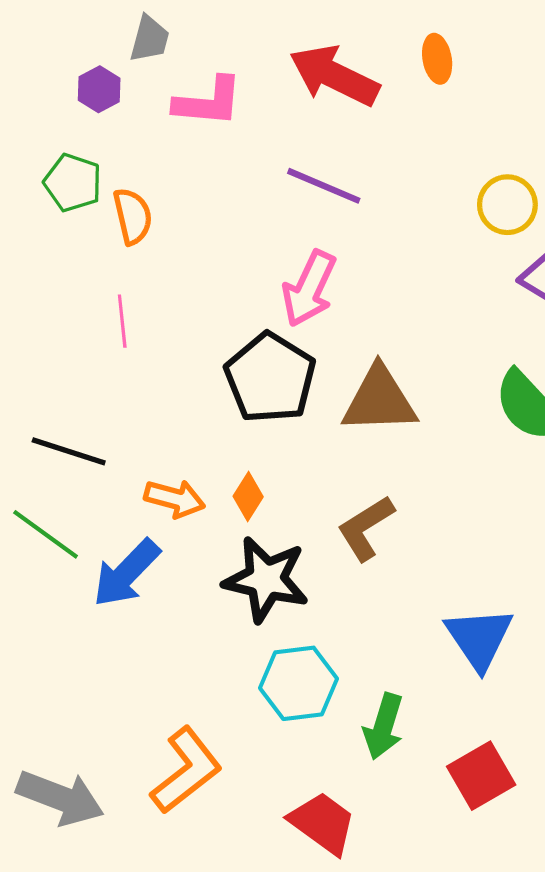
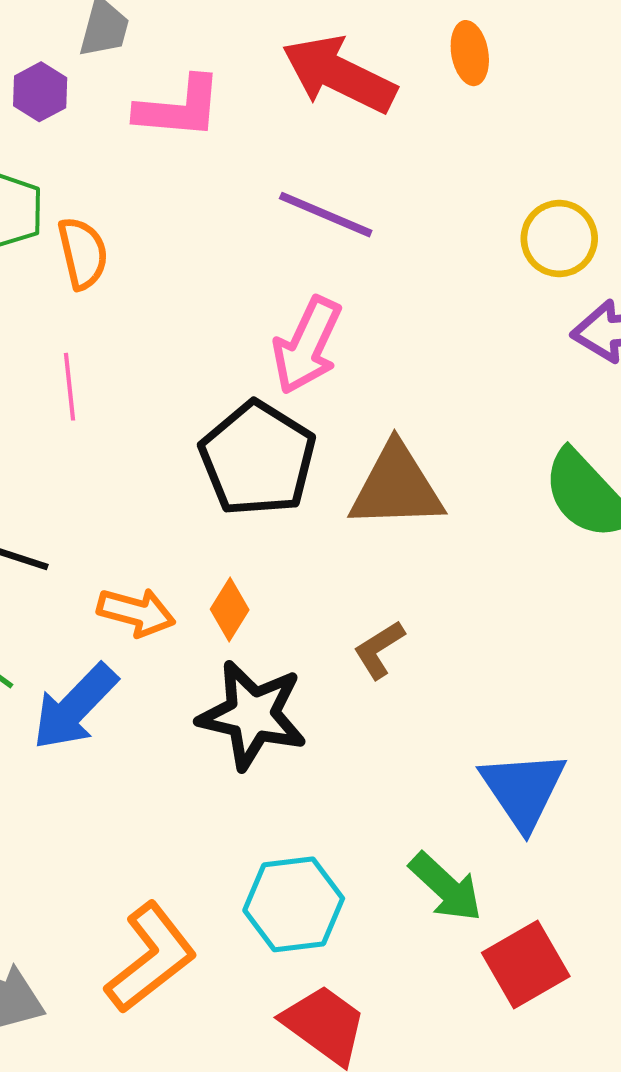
brown L-shape: (366, 528) -> (379, 650), size x0.7
cyan hexagon: (299, 683) -> (294, 904), moved
green arrow: (384, 726) -> (446, 887), moved, turned -64

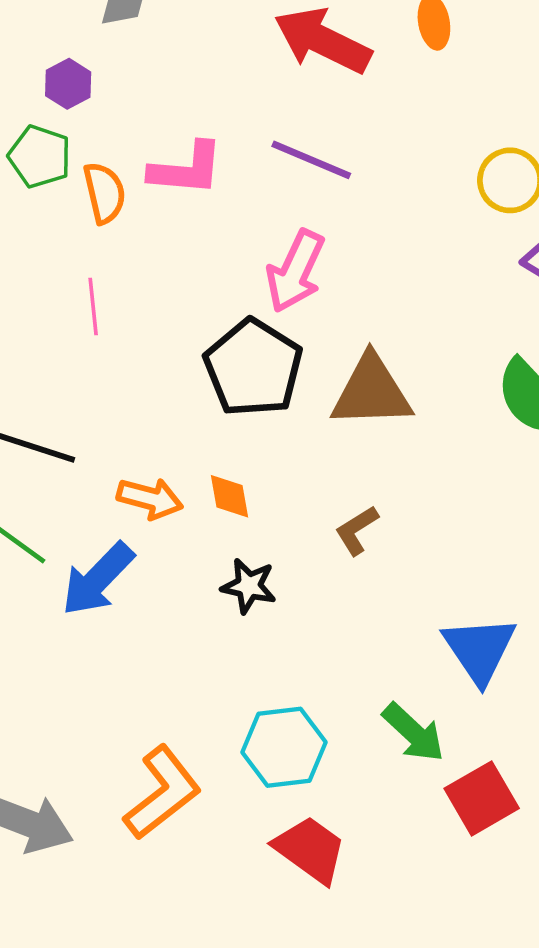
purple hexagon: (40, 92) -> (68, 84), moved
pink L-shape: (179, 108) -> (186, 169), moved
orange diamond: (230, 610) -> (229, 496), turned -42
black star: (252, 715) -> (249, 586), size x0.6

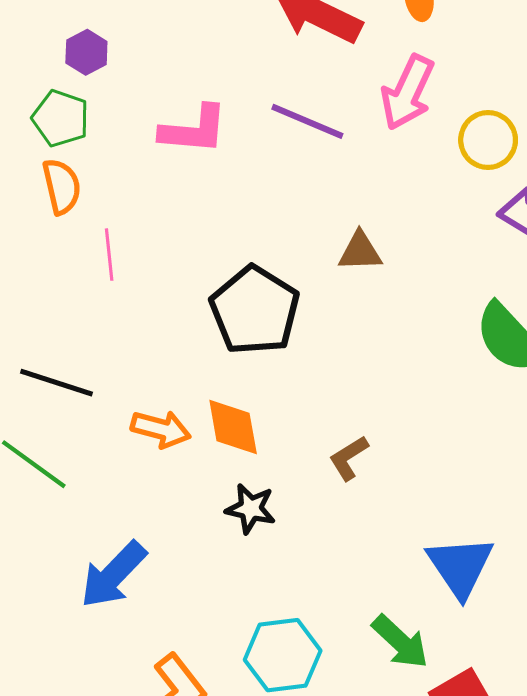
orange semicircle: (104, 193) -> (62, 186), moved
pink arrow: (295, 271) -> (408, 93), moved
brown triangle: (371, 392) -> (360, 251), moved, size x0.6
orange diamond: (229, 496) -> (233, 427), size x1.4
blue arrow: (98, 579) -> (113, 575), moved

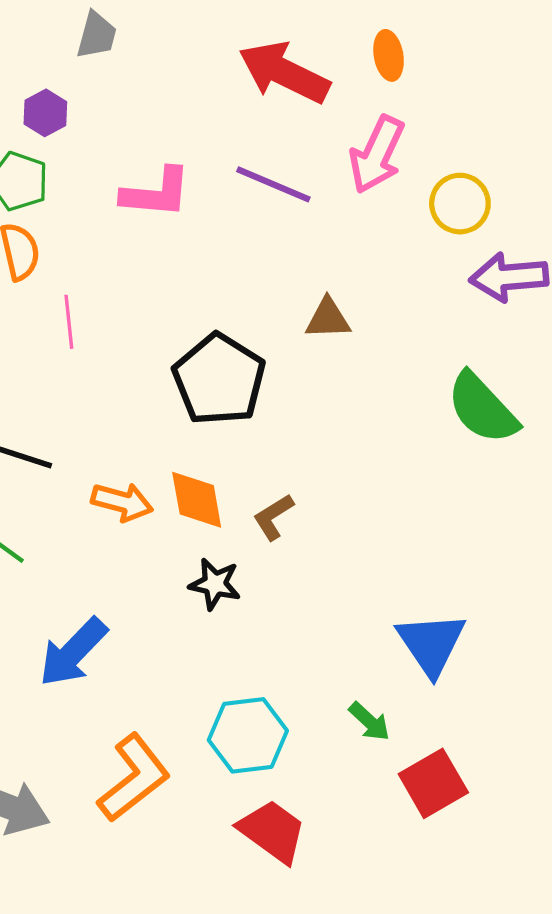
brown L-shape: (349, 458) -> (273, 517), moved
green arrow: (400, 642) -> (369, 721), size x0.7

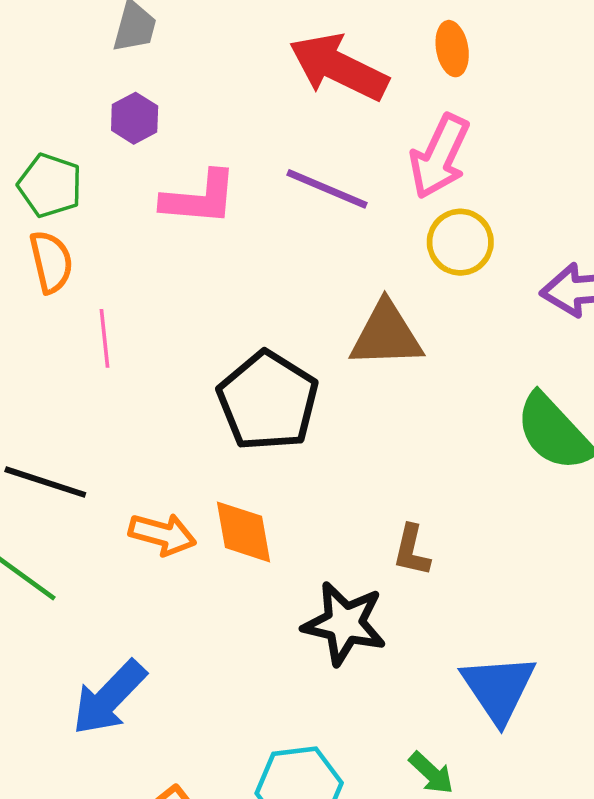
purple hexagon: (45, 113) -> (135, 118), moved
yellow circle: (460, 204) -> (460, 242), moved
brown triangle: (328, 319) -> (386, 335), size x1.5
brown L-shape: (273, 517) -> (412, 550), moved, turned -45
black star: (215, 584) -> (344, 623), moved, size x1.5

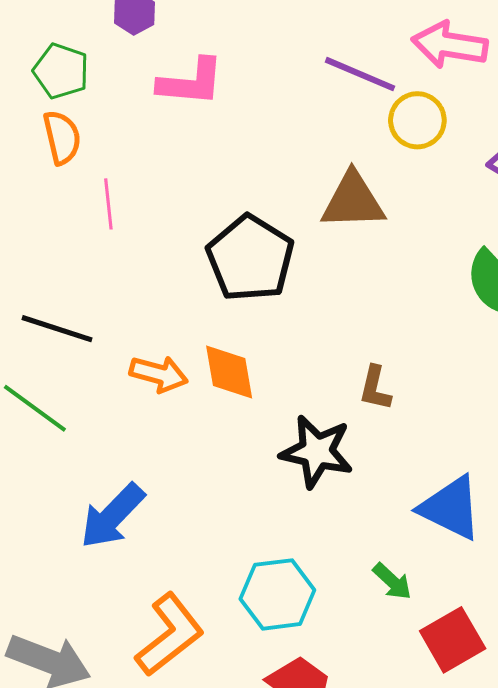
pink arrow: (439, 156) -> (450, 45), moved, turned 74
purple line: (327, 189) -> (360, 74), moved
blue triangle: (499, 688) -> (451, 508), turned -30

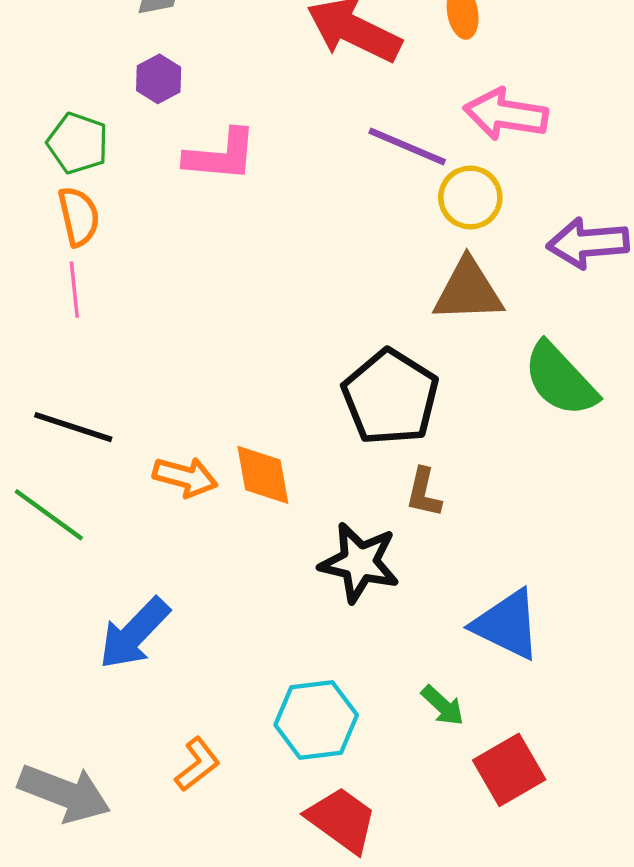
brown triangle: (353, 201) -> (468, 291), moved
pink line: (108, 204) -> (74, 290), moved
black pentagon: (250, 258) -> (390, 397), moved
orange L-shape: (170, 635) -> (197, 764), size x0.6

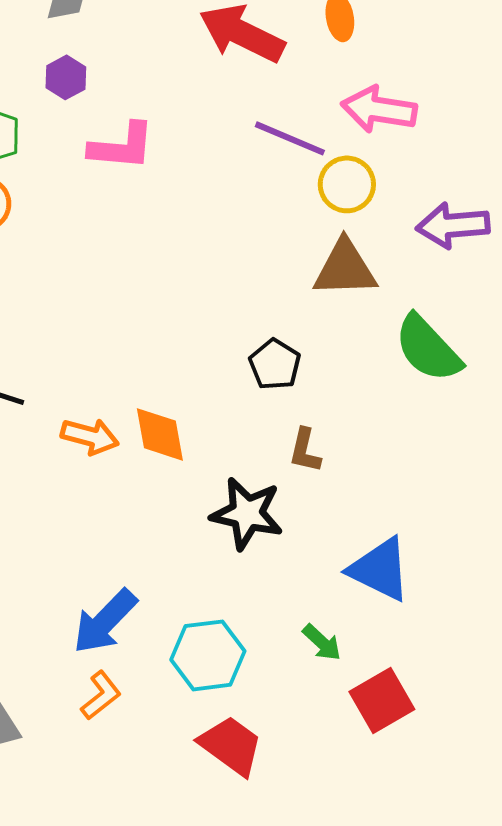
black pentagon: (390, 397) -> (275, 364), size x0.6
blue arrow: (134, 633) -> (105, 621), moved

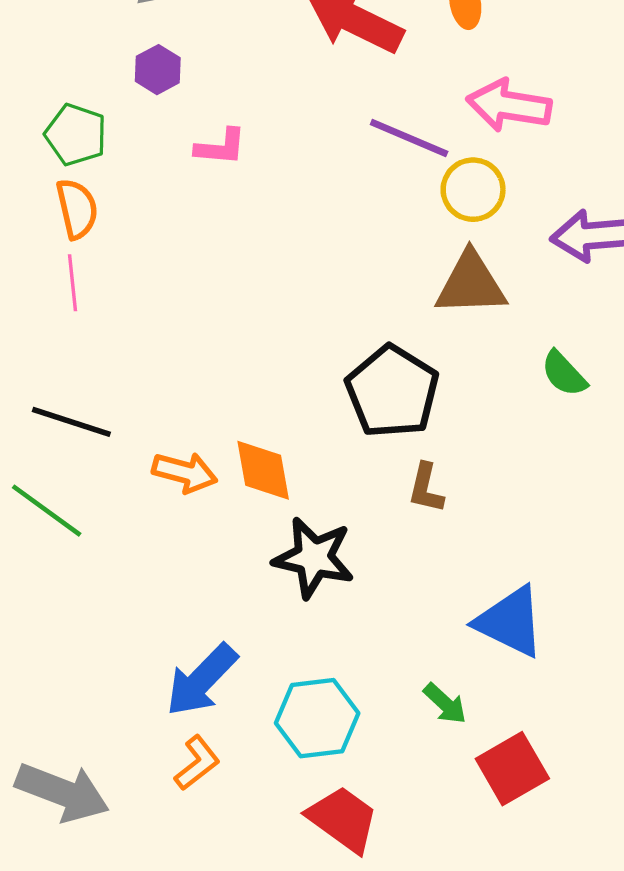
pink L-shape: (122, 146) -> (221, 147), size x0.7
green semicircle: (428, 348) -> (564, 374), size x0.6
black pentagon: (275, 364) -> (392, 392), size x1.6
black star: (247, 513) -> (314, 558), moved

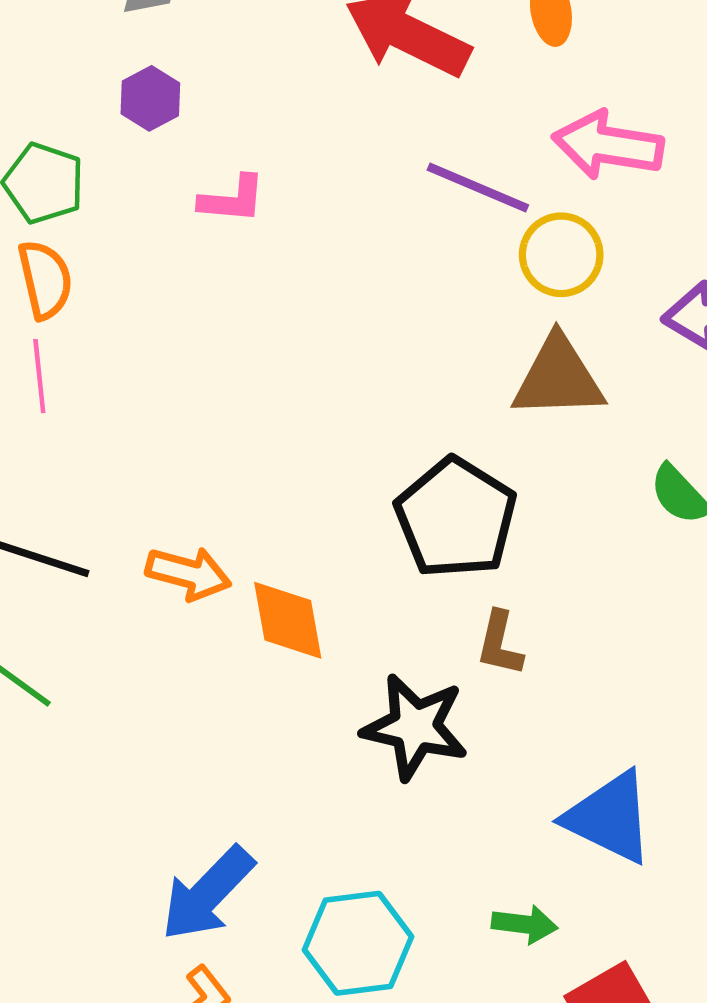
orange arrow: (185, 472) -> (188, 573), moved
black star: (314, 558) -> (415, 727), moved
green arrow: (445, 704) -> (525, 924), turned -36

